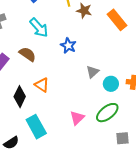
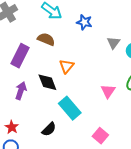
orange triangle: (42, 85) -> (67, 66), turned 49
black diamond: (20, 97) -> (47, 82), turned -35

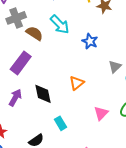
brown semicircle: (46, 39) -> (34, 33), moved
orange triangle: (67, 66) -> (77, 83), moved
cyan rectangle: (70, 108) -> (61, 123), size x0.6

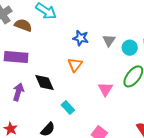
blue star: (90, 41) -> (81, 38), moved
purple rectangle: (21, 63) -> (16, 57), turned 70

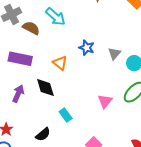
orange triangle: (75, 65) -> (60, 63), moved, turned -35

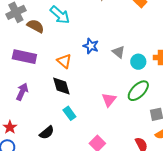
gray triangle: (114, 53) -> (119, 52), turned -32
black diamond: (45, 87) -> (61, 86), moved

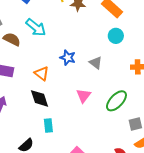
cyan circle: (138, 62) -> (116, 36), moved
pink triangle: (109, 100) -> (83, 96), moved
cyan rectangle: (69, 113) -> (48, 125), turned 32

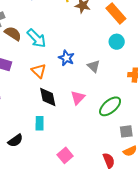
cyan arrow: (36, 27) -> (36, 38), moved
black diamond: (39, 98) -> (48, 97), moved

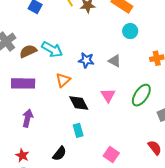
brown semicircle: (13, 34) -> (28, 51), turned -42
orange triangle: (39, 71) -> (63, 80), turned 49

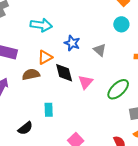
cyan arrow: (52, 49) -> (41, 25), turned -35
brown semicircle: (28, 51) -> (31, 74), moved
black diamond: (79, 103) -> (64, 73), moved

